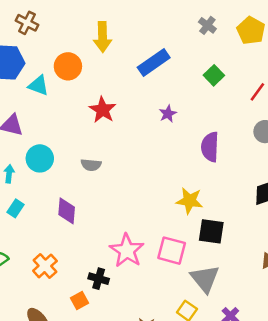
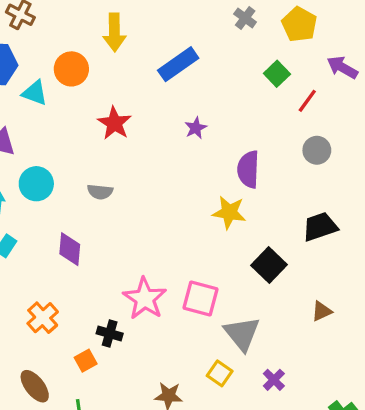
green square: (214, 75) -> (277, 74), moved
yellow star: (190, 201) -> (229, 212), moved
black square: (211, 231) -> (269, 265), moved, turned 36

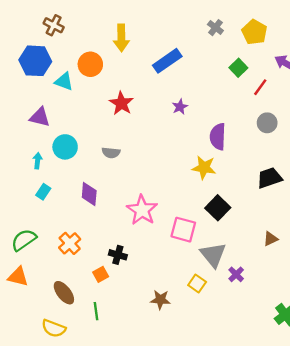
black square: (269, 265) -> (218, 208), moved
pink star: (145, 299) -> (142, 210), moved
purple cross: (274, 380) -> (236, 274), moved

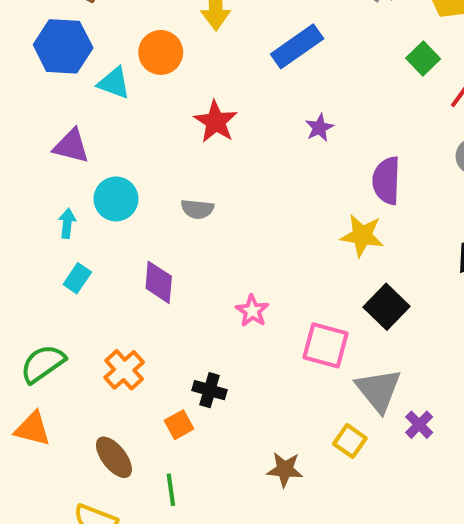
pink star: (142, 210) -> (252, 311), size x0.6

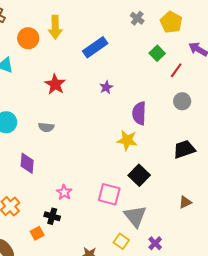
orange circle: (161, 52) -> (28, 38), moved
pink star: (252, 311) -> (64, 192), moved
purple cross: (419, 425) -> (155, 243), moved

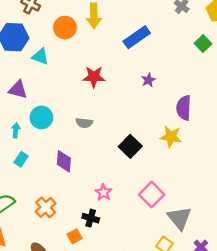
red star: (55, 84) -> (94, 77), turned -30
black square: (139, 175) -> (130, 146), moved
pink square: (109, 194) -> (152, 195), turned 30

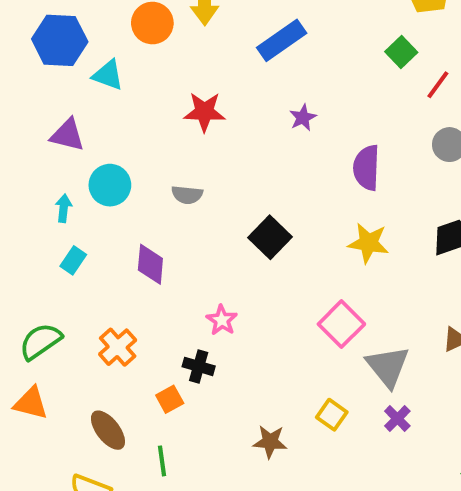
yellow star: (171, 137) -> (368, 243), moved
pink square: (152, 195) -> (341, 324), moved
gray triangle: (179, 218) -> (388, 366), moved

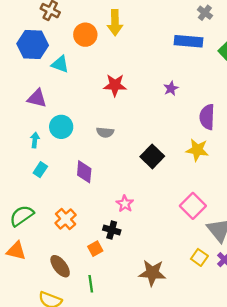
blue rectangle: (282, 40) -> (188, 41), moved, turned 40
yellow star: (368, 243) -> (197, 150), moved
yellow square: (332, 415) -> (199, 257), moved
brown star: (270, 442) -> (152, 273), size x1.4

